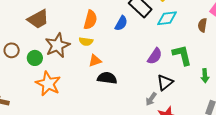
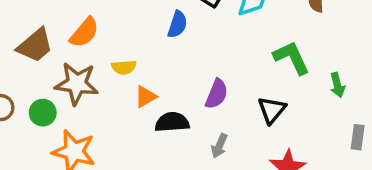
orange semicircle: (90, 20) -> (84, 33), moved, turned 36
brown star: (57, 45) -> (77, 84), turned -30
purple semicircle: (155, 56) -> (217, 94), moved
gray arrow: (151, 99) -> (219, 146), moved

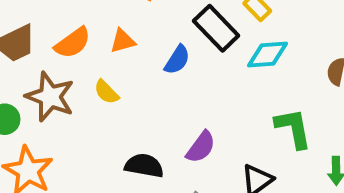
yellow semicircle: (124, 67) -> (106, 92), turned 35
orange triangle: (146, 97) -> (123, 41), moved

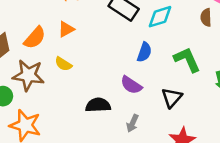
blue semicircle: (177, 60) -> (144, 52), moved
purple semicircle: (201, 147) -> (131, 85), turned 100

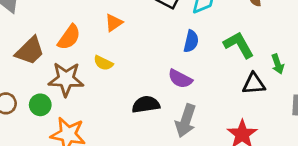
orange triangle: (66, 29) -> (114, 23), moved
black triangle: (172, 98) -> (254, 84), moved, turned 50
gray arrow: (132, 123) -> (186, 121), size x1.6

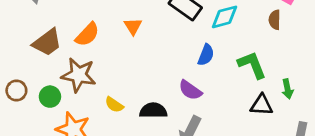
orange triangle: (114, 23) -> (133, 26), turned -36
yellow semicircle: (103, 63) -> (114, 105), moved

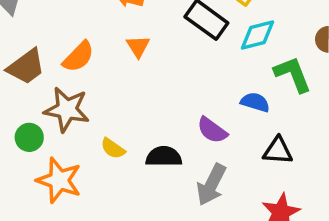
blue semicircle: (206, 55) -> (255, 102), moved, turned -95
green L-shape: (252, 65) -> (293, 74), moved
black triangle: (262, 105) -> (278, 151), moved

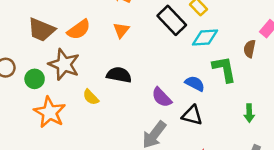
brown trapezoid: (26, 67) -> (41, 30), turned 48
black triangle: (278, 151) -> (192, 115), moved
black semicircle: (164, 157) -> (119, 75), moved

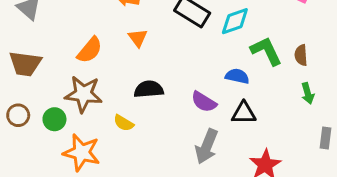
brown trapezoid: (41, 30) -> (25, 64), moved
brown semicircle: (250, 49) -> (301, 55), moved

